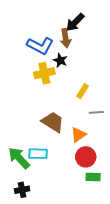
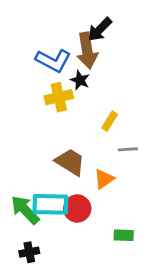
brown arrow: (66, 38) -> (87, 51), size x1.4
cyan rectangle: (38, 154) -> (50, 204), size x1.4
red circle: (86, 157) -> (77, 208), moved

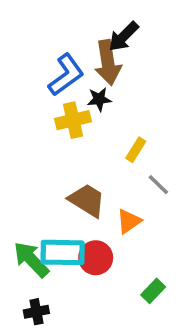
blue L-shape: (53, 61) -> (66, 75), turned -64
black star: (80, 80) -> (99, 99), turned -30
gray line: (128, 149) -> (158, 185), turned 48
green rectangle: (124, 235) -> (153, 291), turned -48

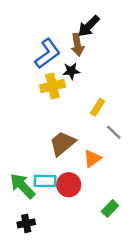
brown arrow: (108, 63) -> (77, 45), size x0.7
brown trapezoid: (87, 200) -> (62, 143), turned -72
cyan rectangle: (63, 252) -> (45, 181), size x0.7

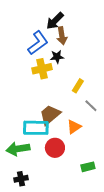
black arrow: (89, 26) -> (55, 21), moved
cyan rectangle: (45, 181) -> (36, 128), moved, size x1.4
green arrow: (22, 186) -> (18, 149), turned -55
green rectangle: (110, 208) -> (88, 167), turned 32

